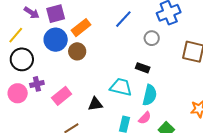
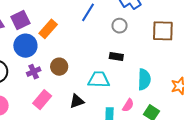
brown circle: (77, 51) -> (59, 67), moved
purple cross: (37, 84) -> (34, 72), moved
cyan semicircle: (150, 95) -> (144, 79), moved

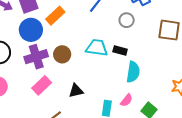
purple cross: (34, 72) -> (36, 57), size x1.6
cyan semicircle: (144, 79) -> (133, 72), moved
cyan trapezoid: (99, 80) -> (97, 48), moved

